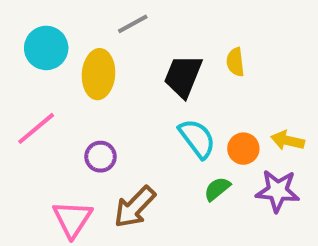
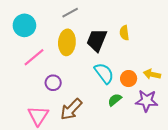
yellow ellipse: (98, 74) -> (67, 42), moved
pink line: (36, 128) -> (34, 57), moved

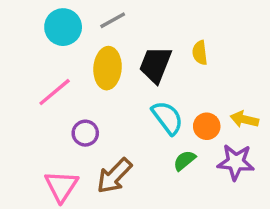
cyan circle: (24, 25) -> (63, 27), moved

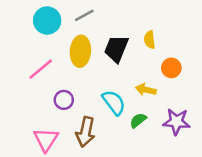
cyan semicircle: (167, 118) -> (114, 102), moved
yellow arrow: (244, 119) -> (146, 90), moved
orange circle: (207, 126) -> (171, 68), moved
brown arrow: (114, 176) -> (86, 132), turned -32

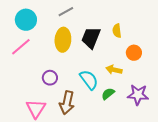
cyan circle: (47, 20) -> (26, 20), moved
pink line: (41, 69) -> (21, 47), moved

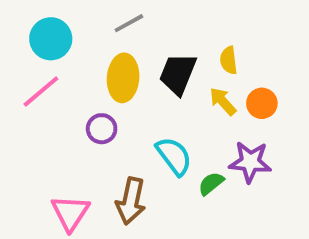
yellow arrow: (114, 70) -> (223, 101), moved, turned 35
purple circle: (50, 78) -> (102, 129), moved
purple star: (138, 95) -> (250, 162), moved

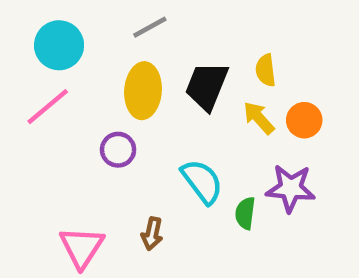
green semicircle: (211, 183) -> (245, 213), turned -44
brown arrow: (131, 201) -> (152, 234), size x0.6

